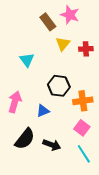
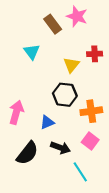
yellow triangle: (63, 44) -> (71, 65), moved
cyan triangle: (27, 60) -> (32, 52), moved
black arrow: (52, 145) -> (60, 148), moved
cyan line: (84, 154) -> (80, 172), moved

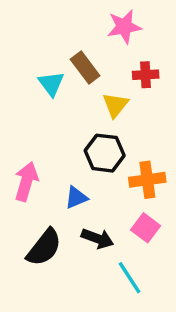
pink star: (77, 16) -> (124, 27), turned -30
brown rectangle: (53, 24) -> (85, 68), moved
red cross: (95, 54) -> (146, 75), moved

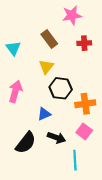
cyan triangle: (51, 84) -> (13, 48), moved
yellow triangle: (115, 105) -> (46, 67), moved
pink arrow: (26, 182) -> (15, 91), moved
cyan line: (130, 278) -> (75, 160), turned 30

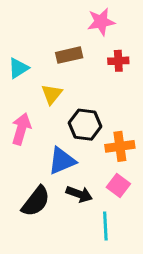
brown rectangle: (49, 39) -> (69, 55), turned -66
cyan triangle: (13, 48) -> (18, 68), turned 35
yellow triangle: (46, 67) -> (52, 94), moved
blue triangle: (44, 114) -> (62, 161), size x1.5

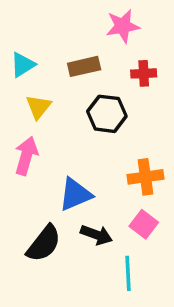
cyan triangle: (18, 68) -> (23, 65), moved
yellow triangle: (52, 94) -> (38, 107), moved
black hexagon: (85, 125) -> (107, 114), moved

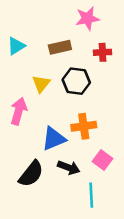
yellow triangle: (38, 107) -> (41, 84), moved
orange cross: (145, 177) -> (84, 126), moved

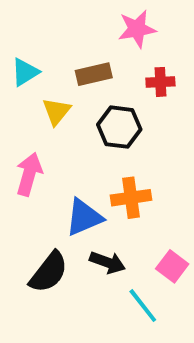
yellow triangle: (41, 84) -> (56, 111), moved
pink square: (103, 160) -> (172, 266), moved
cyan line: (91, 195) -> (143, 306), turned -35

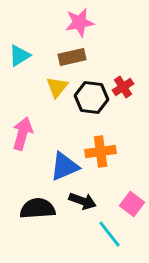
pink star: (137, 29) -> (80, 22), moved
red cross: (160, 82) -> (123, 87), moved, turned -30
yellow triangle: (56, 111) -> (57, 87), moved
black semicircle: (49, 272) -> (38, 209), turned -132

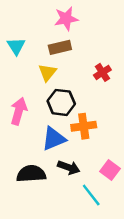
cyan triangle: (19, 55) -> (16, 46), turned -30
black hexagon: (92, 98) -> (61, 102), moved

